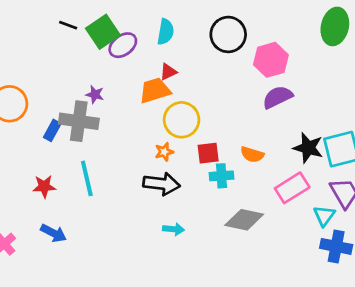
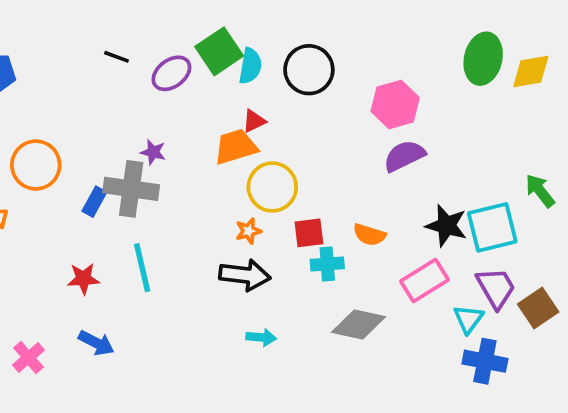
green square: (103, 32) -> (219, 51), moved
black circle: (228, 34) -> (309, 70), moved
purple ellipse: (123, 45) -> (171, 73), moved

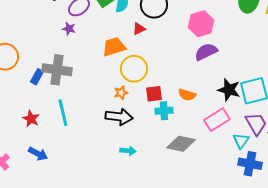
red triangle: (254, 121) -> (139, 29), moved
purple star: (153, 152) -> (69, 29), moved
red star: (83, 279) -> (31, 119), turned 30

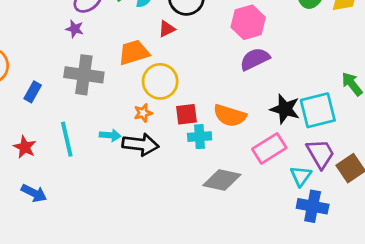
gray cross: (57, 70) -> (84, 75), moved
orange semicircle: (187, 95) -> (230, 116), size x1.4
cyan arrow: (128, 151) -> (110, 135), moved

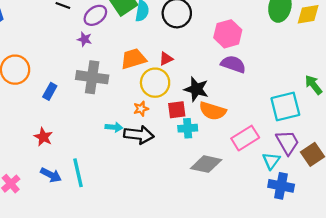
red triangle: (167, 29) -> (166, 59), moved
purple semicircle: (255, 59) -> (233, 64), turned 45
black star: (285, 109) -> (196, 89), moved
cyan line: (67, 139) -> (78, 173), moved

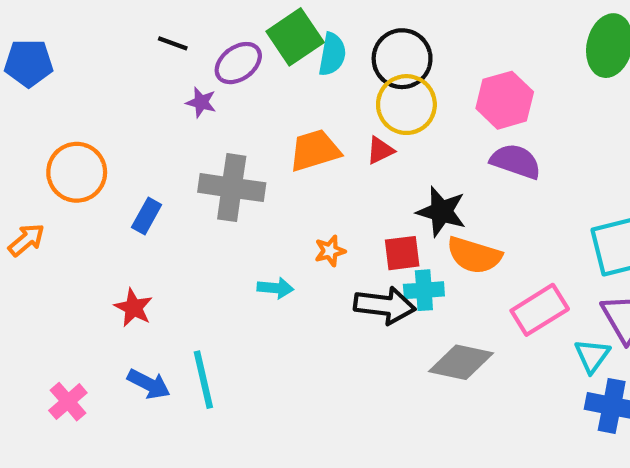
purple star: (85, 39) -> (201, 102), moved
yellow circle: (155, 83) -> (406, 105), moved
black arrow: (139, 135) -> (385, 305), moved

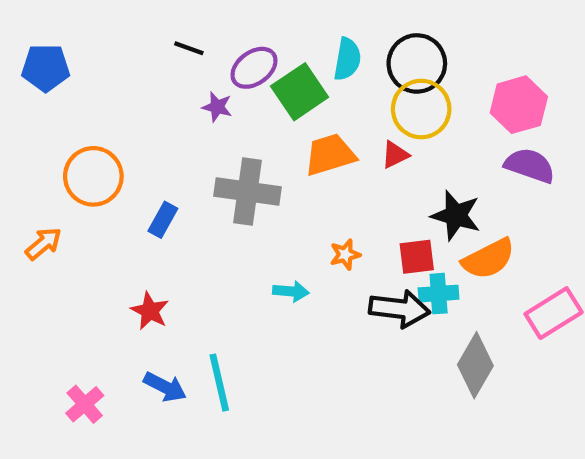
green square: (295, 37) -> (300, 92), moved
orange semicircle: (474, 255) -> (488, 259), turned -44
gray diamond: (461, 362) -> (475, 365), turned -72

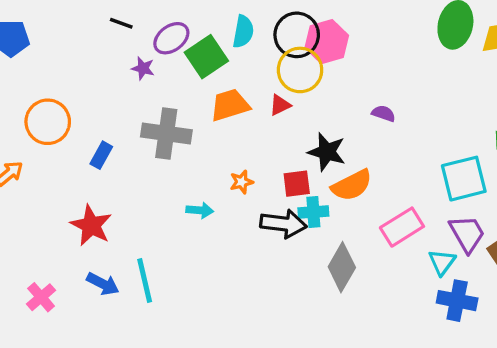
pink hexagon: (519, 105) -> (327, 42), moved
purple semicircle: (530, 165) -> (384, 113), size x0.6
red star: (150, 311) -> (91, 225), size x1.4

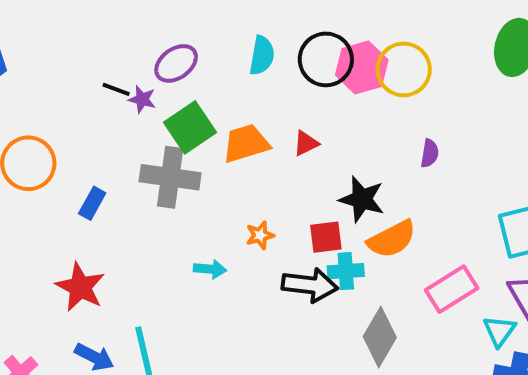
black line: (121, 23) -> (116, 89), moved
green square: (206, 57) -> (190, 127), moved
yellow circle: (300, 70) -> (404, 69), moved
purple semicircle: (384, 113) -> (430, 153), turned 80

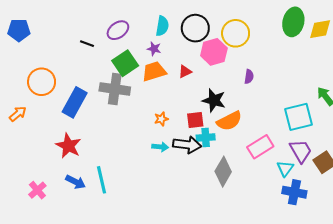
pink hexagon: (362, 67) -> (214, 52), moved
purple star: (142, 99) -> (154, 49), moved
blue rectangle: (92, 203) -> (75, 102), size x1.8
cyan arrow: (210, 269) -> (160, 147), moved

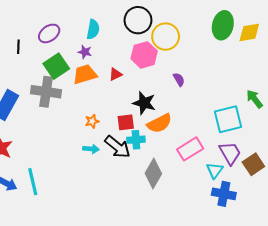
black circle: (195, 28) -> (138, 20), moved
black line: (87, 44) -> (18, 47), turned 72
purple semicircle: (249, 77) -> (179, 79), turned -40
black arrow: (187, 145) -> (118, 147), turned 32

